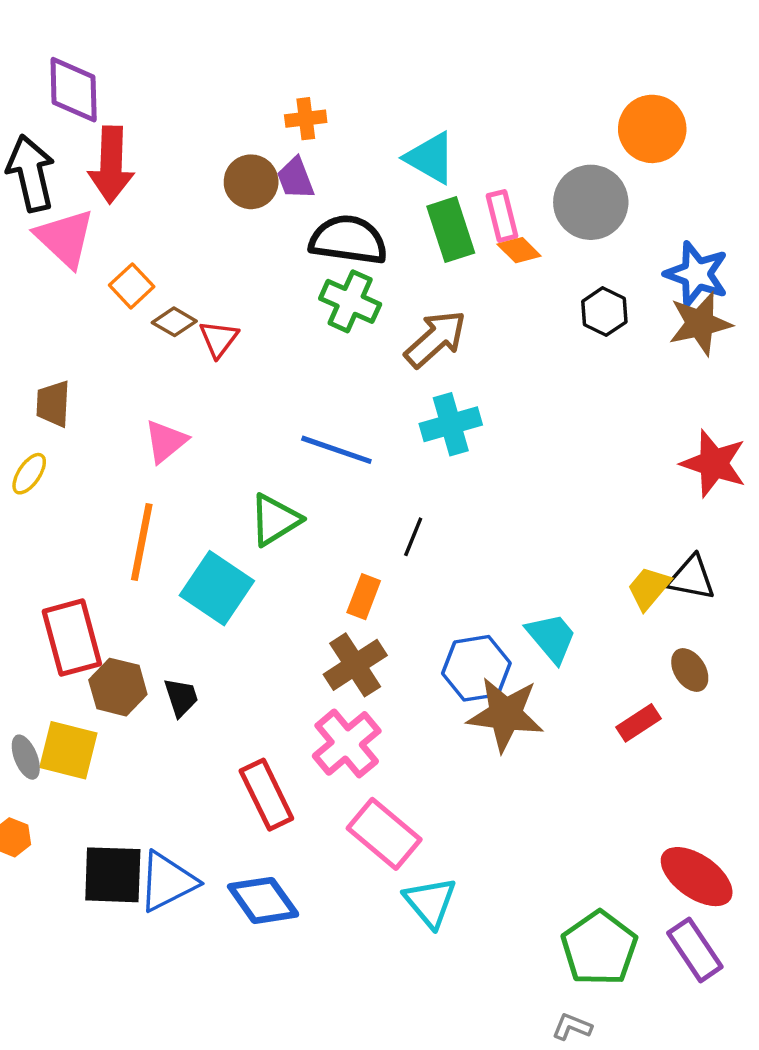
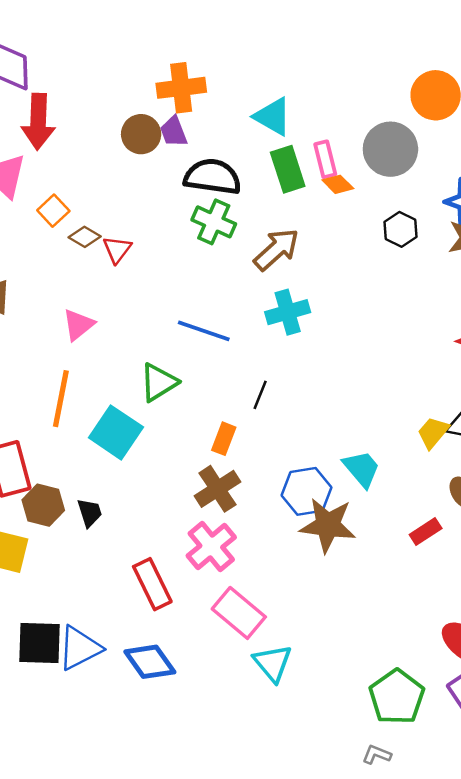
orange cross: (306, 119) -> (181, 88), size x1.6

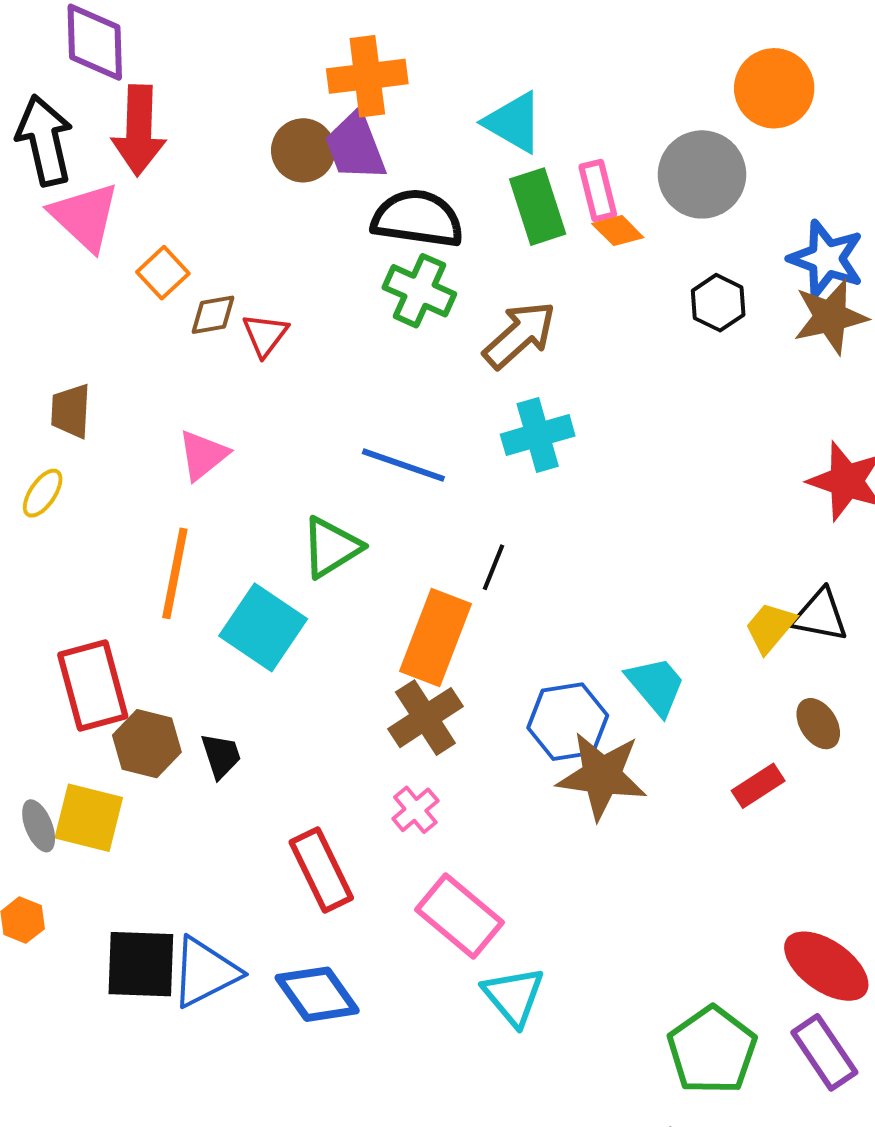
purple trapezoid: (174, 132) -> (355, 146), size x1.4
brown diamond: (85, 237) -> (213, 315), turned -40
orange rectangle: (224, 439) -> (435, 637), size x1.8
pink cross: (211, 547) -> (415, 810), size x0.6

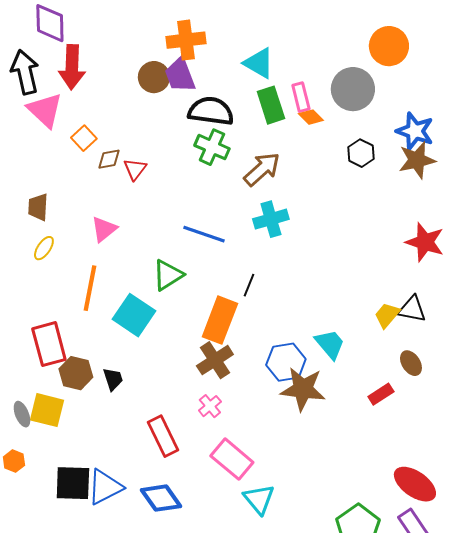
yellow ellipse: (43, 493) -> (44, 248), moved

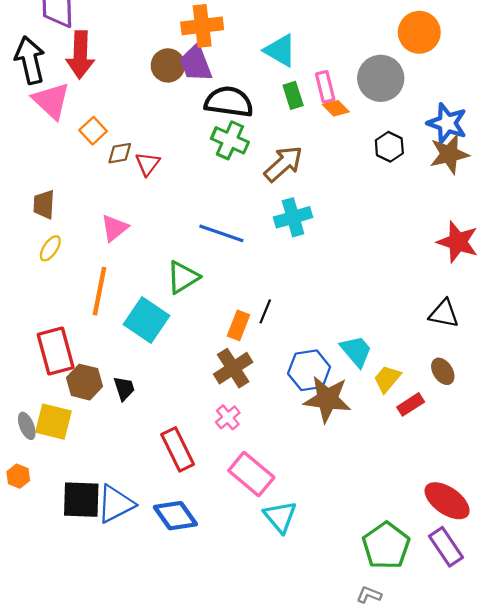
green rectangle: (271, 105) -> (293, 95), size x0.7
black line: (249, 285) -> (265, 311), moved
yellow trapezoid: (387, 315) -> (387, 379), moved
orange rectangle: (220, 320) -> (239, 325), size x0.6

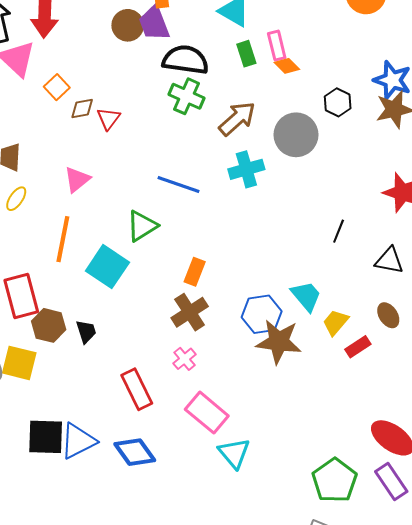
gray circle: (381, 78) -> (296, 135), moved
black line: (265, 311) -> (339, 231), moved

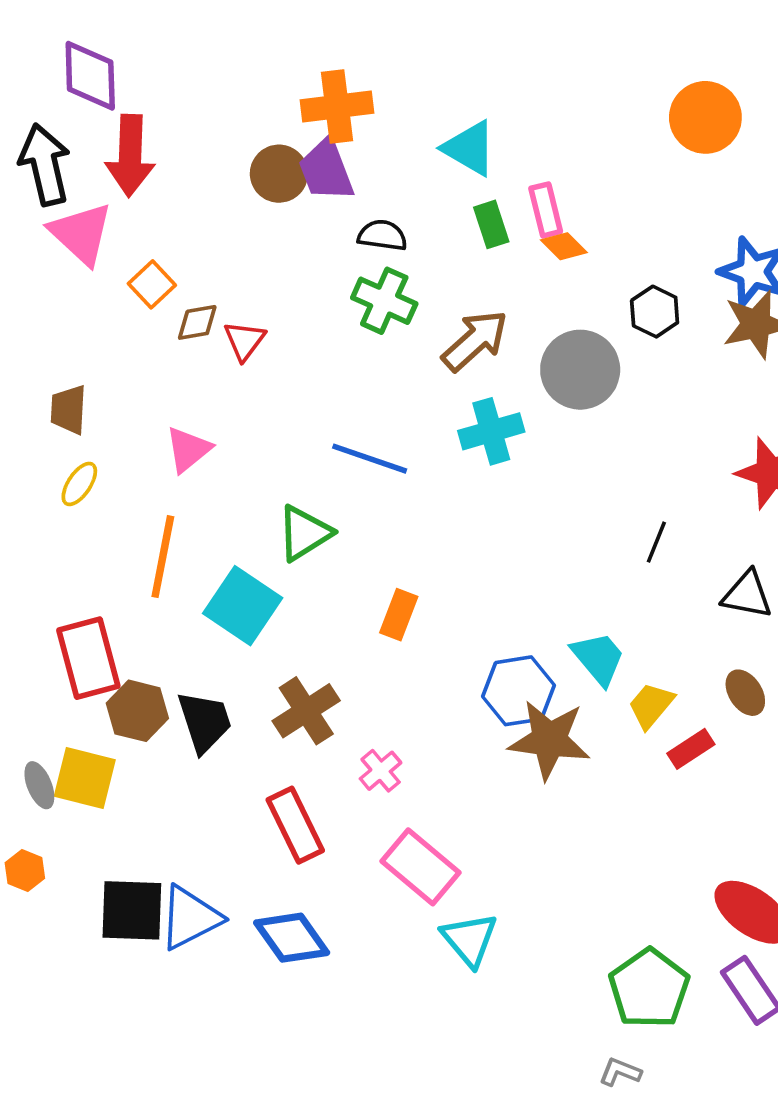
black semicircle: (186, 60) -> (382, 235), size x0.6
brown cross: (190, 312) -> (306, 711), moved
black trapezoid: (86, 331) -> (205, 722), size x1.5

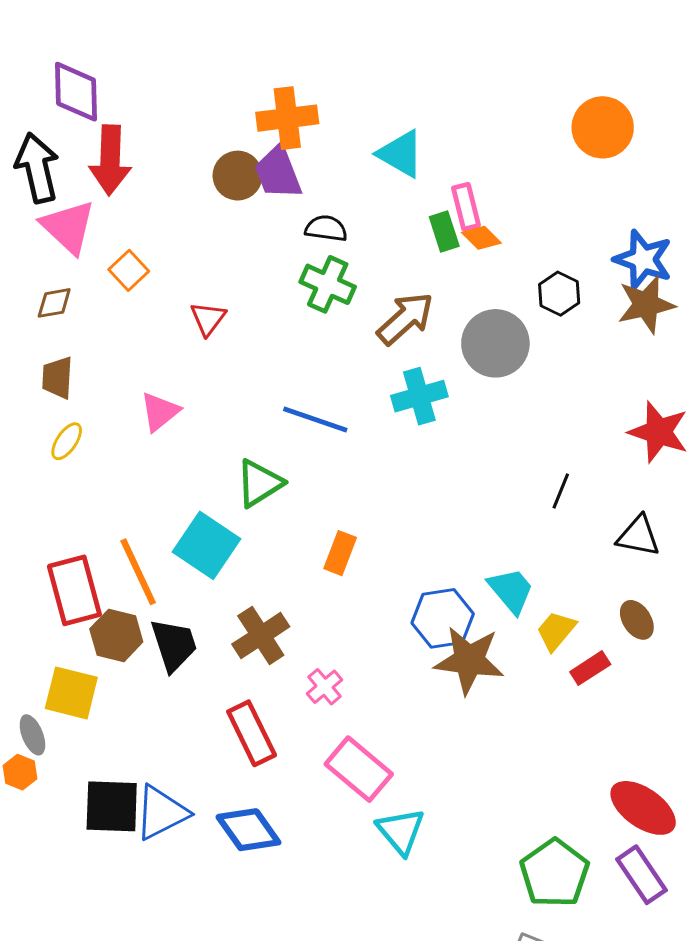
green rectangle: (491, 224) -> (444, 231), moved
brown diamond: (197, 322) -> (54, 303), moved
orange line: (163, 557) -> (138, 572), moved, turned -36
gray ellipse: (39, 785) -> (32, 735), moved

